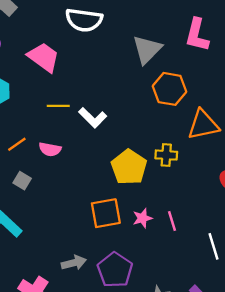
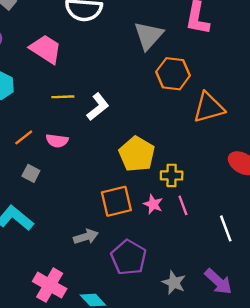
white L-shape: (93, 118) -> (98, 107), turned -80
yellow cross: (166, 155) -> (172, 175), moved
pink star: (142, 218) -> (153, 204), turned -30
gray arrow: (74, 263) -> (86, 237), moved

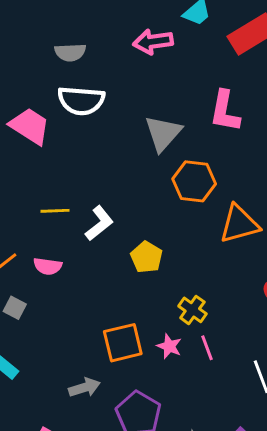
pink trapezoid: (46, 49) -> (30, 126), moved
yellow pentagon: (137, 154) -> (147, 257), moved, size x0.7
yellow cross: (172, 175) -> (192, 310), turned 35

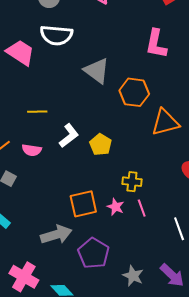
gray triangle: (163, 133) -> (97, 71), moved, turned -36
white L-shape: (99, 223) -> (69, 136), moved
yellow cross: (192, 310) -> (132, 182), turned -30
gray arrow: (84, 387) -> (56, 235), size x1.4

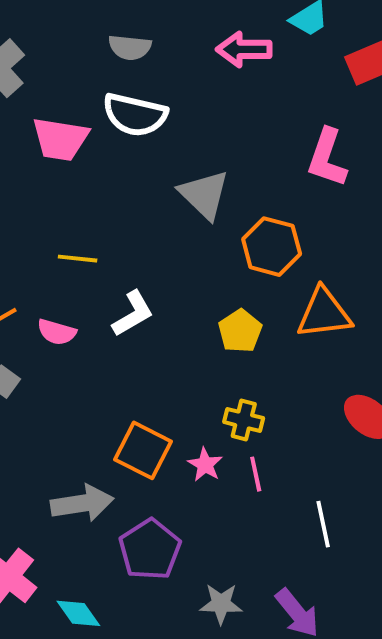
pink trapezoid: (20, 53) -> (60, 139), turned 148
yellow pentagon: (101, 145) -> (240, 331), moved
orange square: (83, 204) -> (143, 450), turned 32
gray star: (133, 276) -> (221, 604), turned -30

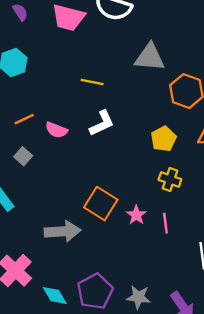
gray triangle: (204, 195) -> (150, 57), turned -44
yellow line: (78, 259) -> (92, 82), moved
yellow cross: (244, 420) -> (170, 179), moved
purple pentagon: (150, 549) -> (95, 291), moved

